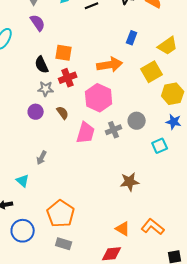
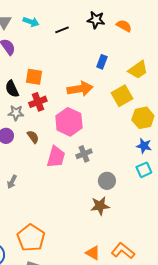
gray circle: (137, 121) -> (107, 181), moved
cyan square: (160, 146) -> (144, 170), moved

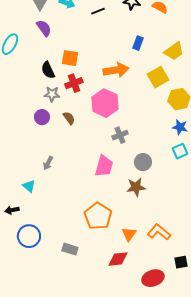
pink trapezoid: (56, 157) -> (104, 166), moved
orange pentagon: (31, 238) -> (98, 216), moved
orange triangle: (93, 253) -> (129, 234), turned 35

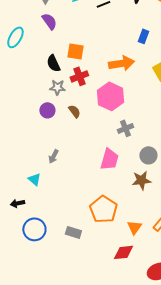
gray rectangle: (70, 249) -> (73, 232), moved

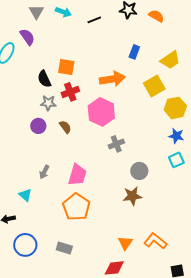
purple semicircle: (49, 21) -> (27, 37), moved
pink trapezoid: (109, 159) -> (77, 175), moved
orange pentagon: (103, 209) -> (76, 207), moved

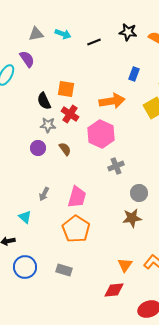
gray triangle: (36, 12) -> (36, 34), turned 49
red cross: (70, 92) -> (70, 114), turned -36

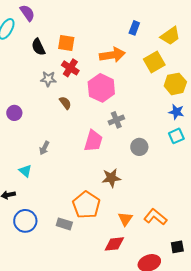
black semicircle: (44, 101) -> (38, 47), moved
purple circle: (38, 148) -> (14, 113), moved
pink trapezoid: (77, 197) -> (93, 141), moved
brown star: (132, 218) -> (111, 178), moved
orange pentagon: (76, 229) -> (86, 205), moved

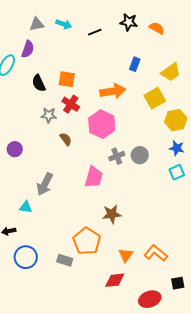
purple semicircle: (27, 13) -> (28, 49), turned 54
gray circle: (139, 147) -> (140, 155), moved
gray arrow: (44, 148) -> (45, 184), size x1.6
cyan triangle: (25, 171) -> (26, 207), turned -32

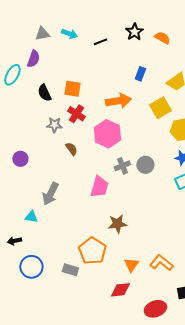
black star: (129, 22) -> (134, 32), turned 30

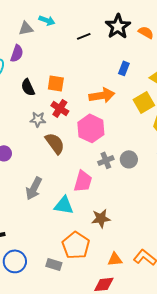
black star: (134, 32) -> (118, 26), size x1.4
cyan arrow: (69, 34) -> (47, 20), moved
brown semicircle: (71, 149) -> (55, 143), size x1.6
cyan triangle: (31, 217) -> (64, 205), moved, size x1.5
orange triangle: (131, 265) -> (115, 259), turned 49

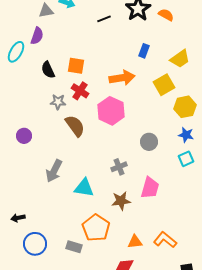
gray cross: (106, 160) -> (119, 167), moved
pink trapezoid: (83, 181) -> (150, 188), moved

